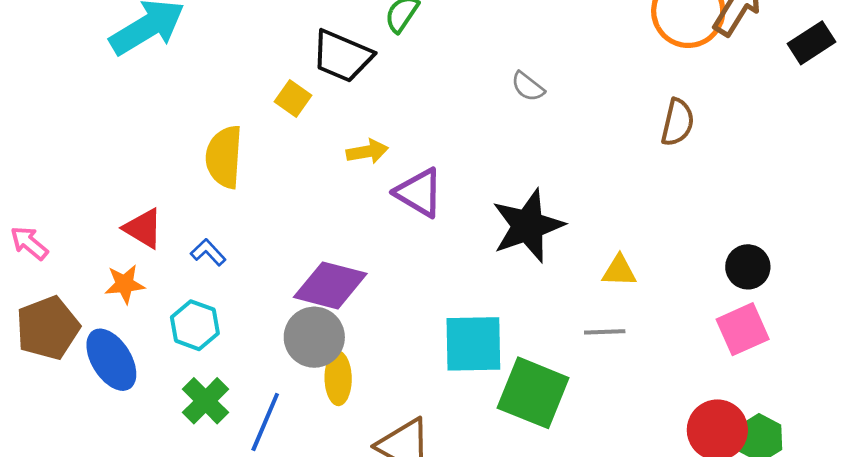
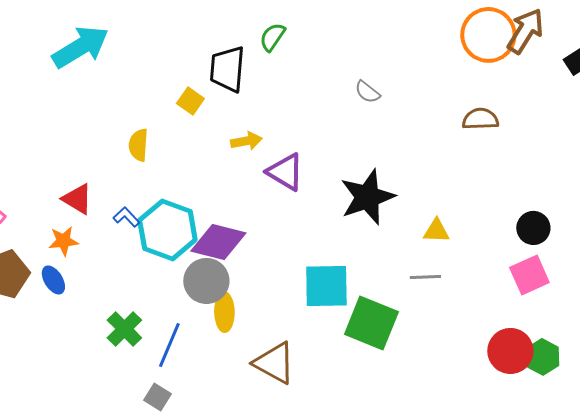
black trapezoid: (342, 56) -> (227, 69), turned 72
brown semicircle: (678, 122) -> (480, 119), turned -105
yellow semicircle: (224, 157) -> (138, 145), size x0.7
cyan hexagon: (195, 325) -> (167, 230), moved, size x1.6
blue ellipse: (111, 360) -> (53, 280), moved, size x0.6

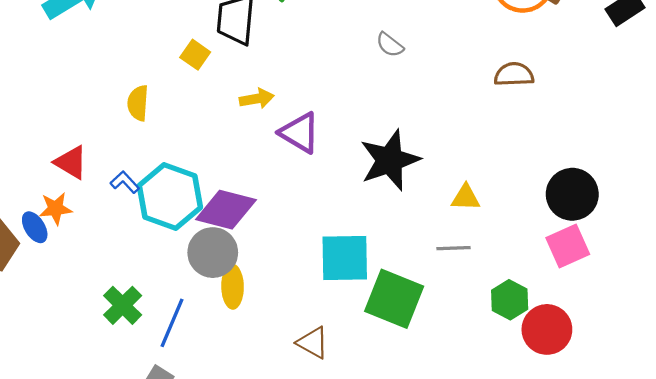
black circle: (533, 228) -> (572, 194), size x1.4
blue ellipse: (53, 280) -> (35, 227), moved
green hexagon: (542, 357) -> (510, 300), moved
brown triangle: (274, 363) -> (313, 343), moved, size x0.7

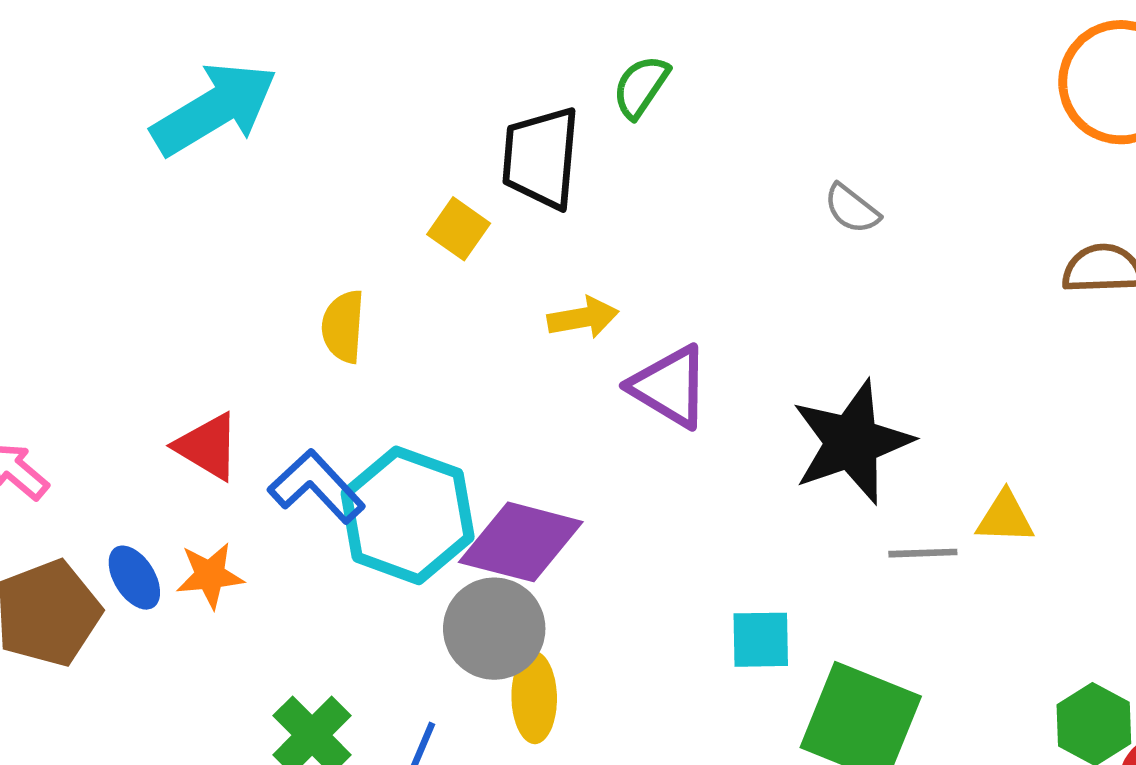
blue L-shape: (125, 182) -> (317, 486), size x1.6
orange star: (56, 209) -> (210, 575), moved
gray line: (453, 248) -> (923, 553), moved
cyan square: (345, 258) -> (761, 640), size x0.6

